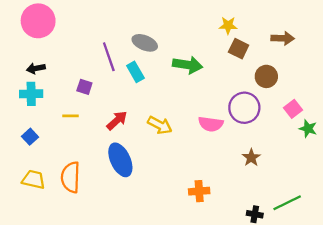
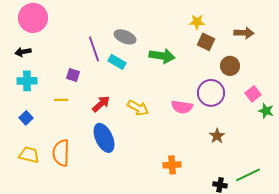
black arrow: (36, 68) -> (23, 52), moved
cyan rectangle: (135, 72) -> (117, 62), turned -30

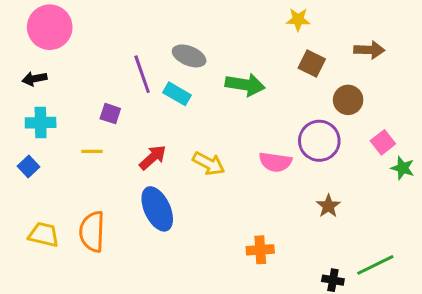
yellow star: (197, 22) -> (298, 20), moved
blue square: (26, 118) -> (28, 167), moved

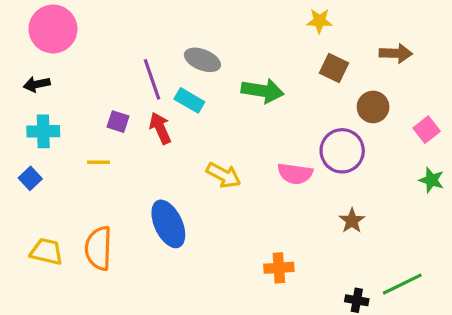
pink square: (383, 142) -> (427, 130), moved
red arrow: (153, 157) -> (160, 128), moved, turned -72

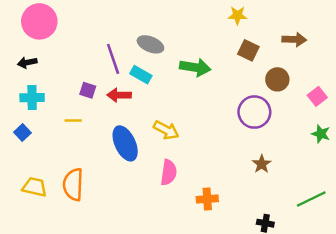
red arrow: (160, 128) -> (119, 95), turned -65
pink semicircle: (295, 174) -> (169, 172), moved, turned -90
blue ellipse: (168, 224) -> (125, 143), moved
green line: (402, 284) -> (311, 199), moved

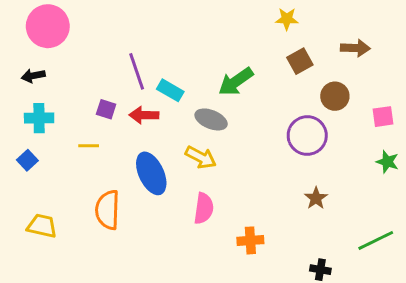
gray ellipse: (150, 44) -> (211, 119), moved
brown square: (248, 50) -> (300, 61), turned 35
green arrow: (195, 67) -> (236, 82), turned 136
pink square: (317, 96) -> (383, 117), turned 30
orange semicircle: (73, 185) -> (108, 210), moved

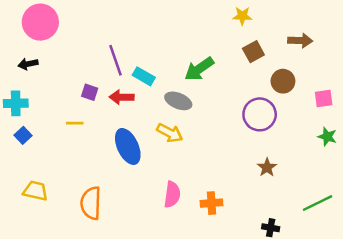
cyan cross: (39, 118) -> (16, 103), moved
pink semicircle: (204, 208) -> (172, 194), moved
orange semicircle: (108, 210) -> (91, 203), moved

